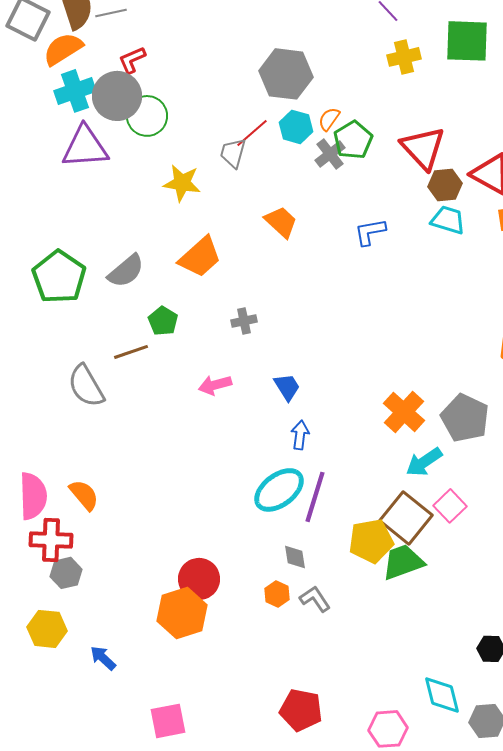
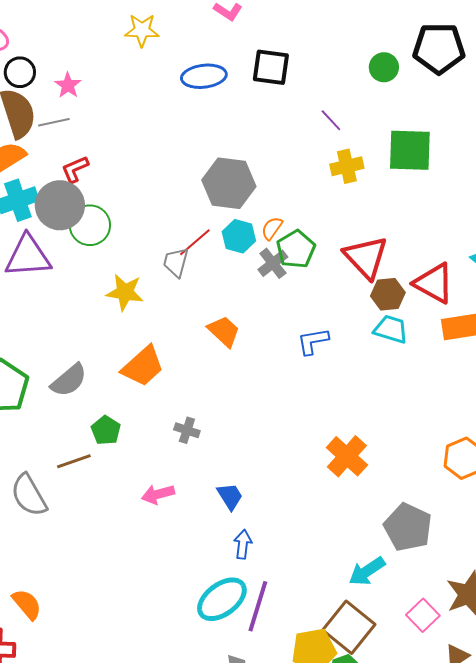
gray cross: (244, 321) -> (187, 430), turned 30
orange cross: (404, 412) -> (347, 456), moved
pink square: (450, 506) -> (423, 615), moved

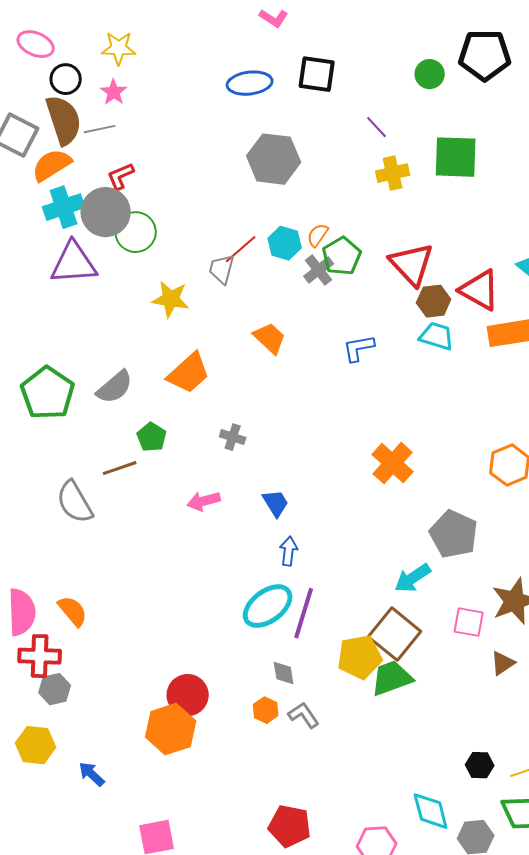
yellow star: (142, 30) -> (119, 48), moved
gray hexagon: (229, 183) -> (274, 159), moved
pink square: (423, 615) -> (469, 622), turned -36

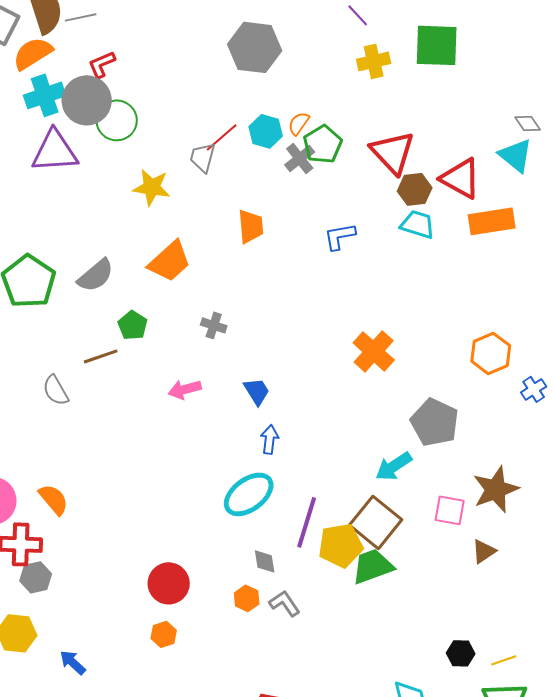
orange trapezoid: (270, 338) -> (251, 226), turned 42
gray semicircle: (75, 502) -> (56, 390), size x0.7
purple line: (304, 613) -> (307, 522), moved
orange hexagon: (171, 729) -> (164, 634), moved, size x0.5

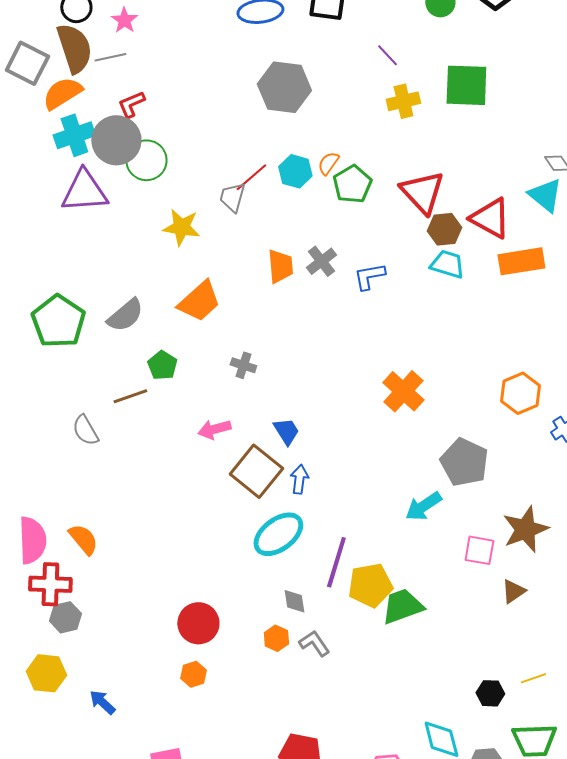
gray cross: (300, 158) -> (321, 261), moved
brown square: (376, 522) -> (256, 471), moved
yellow line: (504, 660) -> (533, 678), moved

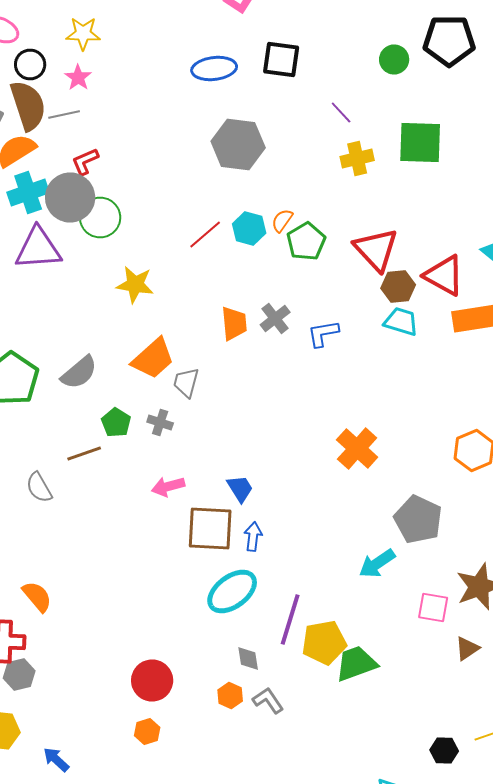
gray trapezoid: (232, 197) -> (186, 382), moved
gray cross: (243, 365) -> (160, 422), moved
brown square: (256, 471) -> (210, 528), turned -36

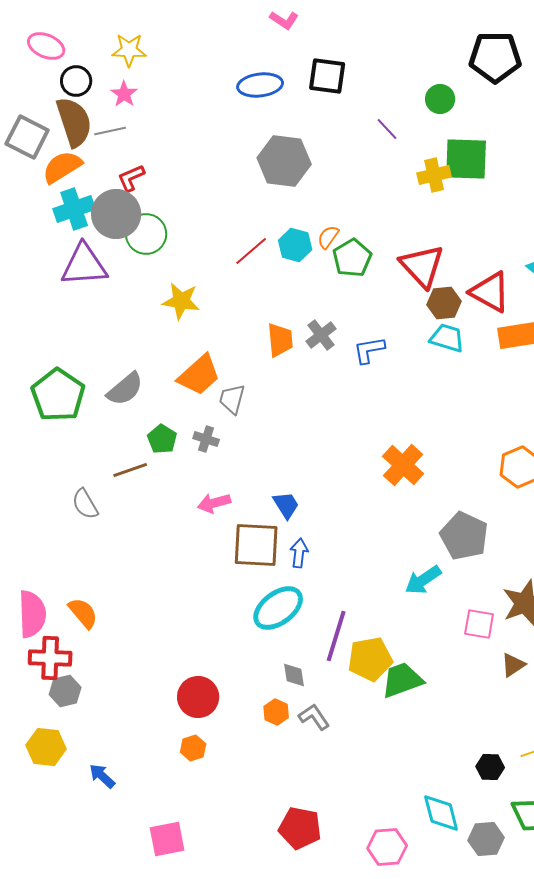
green circle: (394, 60) -> (440, 99), moved
yellow cross: (357, 158) -> (434, 175), moved

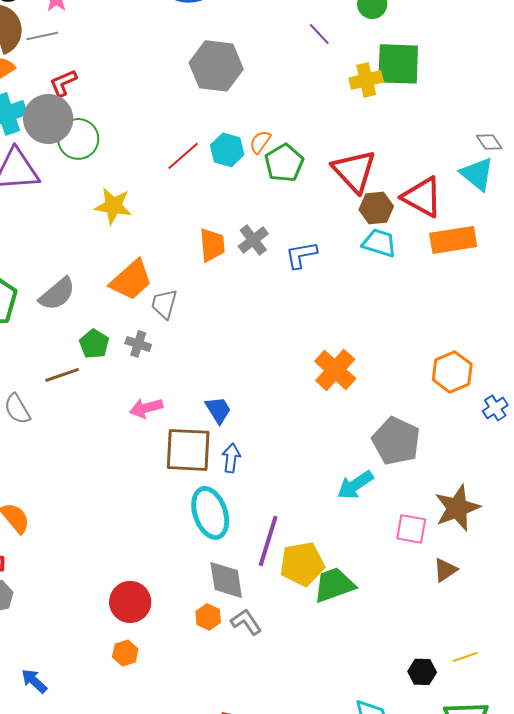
cyan ellipse: (278, 608) -> (210, 513), turned -72
gray diamond: (294, 675) -> (226, 580), size x1.6

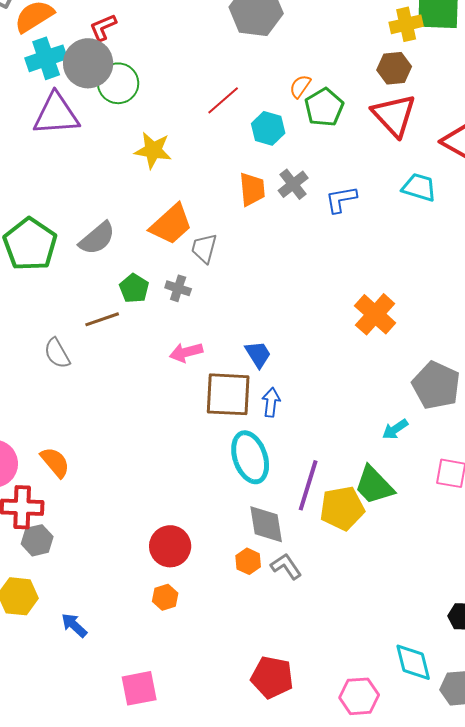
cyan hexagon: (227, 150) -> (268, 128), moved
brown hexagon: (376, 208) -> (394, 68), moved
cyan arrow: (355, 485) -> (395, 429), size x0.7
green trapezoid: (334, 585) -> (374, 485), moved, turned -114

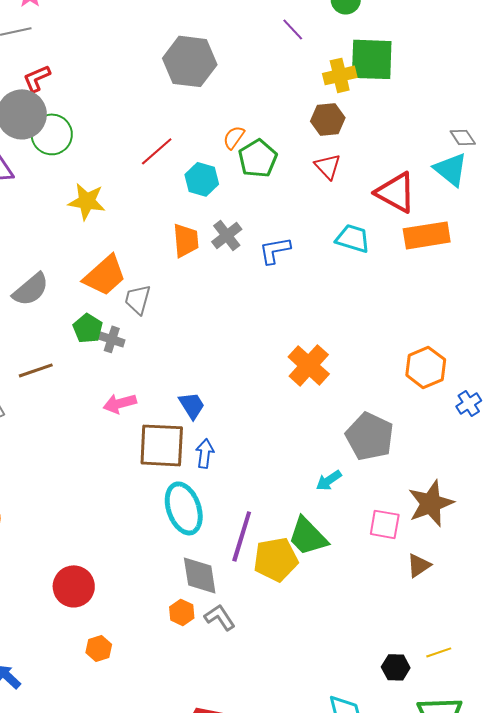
red triangle: (394, 115) -> (328, 166), size x0.6
green pentagon: (134, 288) -> (88, 328), moved
red circle: (170, 546) -> (74, 586), moved

